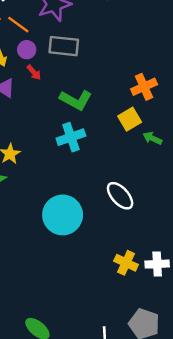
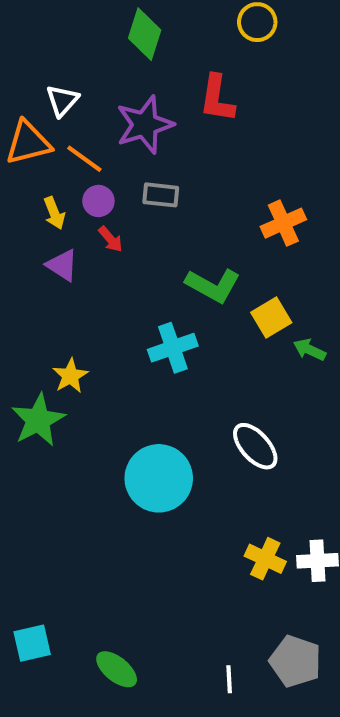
gray rectangle: (64, 46) -> (161, 195), size x0.7
orange cross: (144, 87) -> (283, 223), moved
green L-shape: (76, 100) -> (213, 285), moved

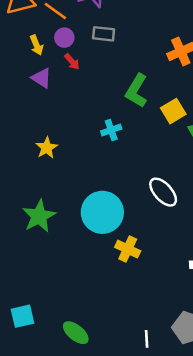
green L-shape: (213, 285) -> (137, 91), turned 92
cyan cross: (173, 348) -> (111, 130), size x0.7
green star: (38, 420) -> (39, 216), moved
yellow cross: (265, 559) -> (128, 249), moved

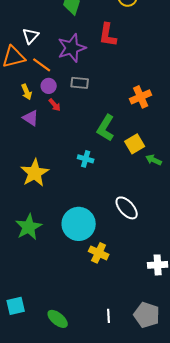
cyan cross: (111, 130) -> (86, 159), turned 35
yellow star: (47, 148) -> (35, 173), size x1.6
white line: (147, 339) -> (109, 316), moved

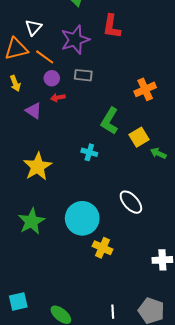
yellow arrow: (27, 92) -> (15, 83), moved
red arrow: (55, 105) -> (58, 98), turned 120

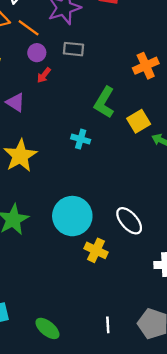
red arrow: (58, 98) -> (44, 75), turned -40
purple triangle: (33, 111) -> (16, 102), moved
white ellipse: (131, 202) -> (129, 221), moved

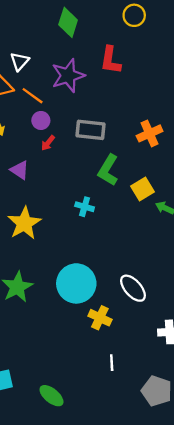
gray rectangle: (74, 49) -> (90, 130), moved, size x1.4
white line: (108, 325) -> (112, 363), moved

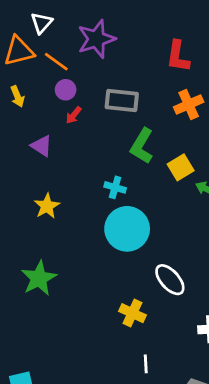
red L-shape: (111, 60) -> (178, 56), moved
yellow star: (24, 223) -> (47, 206), size x0.7
cyan circle: (76, 283) -> (127, 229), moved

